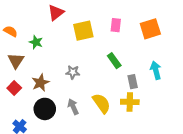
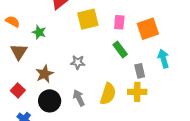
pink rectangle: (116, 25) -> (119, 22), moved
orange square: (150, 29) -> (148, 29), moved
red square: (14, 88) -> (18, 90), moved
yellow semicircle: (101, 103) -> (108, 94), turned 55

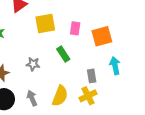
green rectangle: (120, 50) -> (63, 54), moved
yellow cross: (137, 92) -> (88, 96), turned -30

